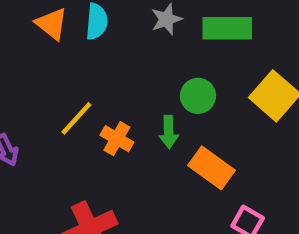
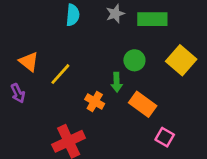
orange triangle: (52, 24) -> (29, 62), moved
orange cross: (117, 139) -> (95, 101), moved

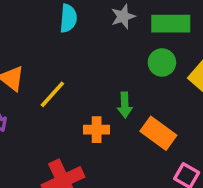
green circle: (134, 60) -> (162, 62), moved
orange cross: (95, 101) -> (97, 130), turned -30

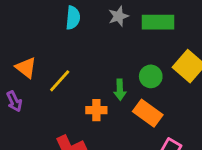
green circle: (162, 62) -> (151, 76), moved

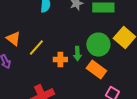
green circle: (151, 76) -> (98, 45), size x1.5
orange cross: (96, 110) -> (60, 60), moved

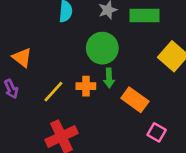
green circle: (98, 45) -> (102, 48), moved
yellow line: (36, 48) -> (53, 92), moved

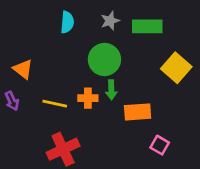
yellow line: (53, 92) -> (55, 104), turned 60
orange rectangle: (135, 100) -> (138, 112), turned -40

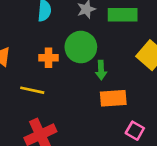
green arrow: (111, 90) -> (101, 70), moved
orange cross: (88, 98) -> (48, 58), moved

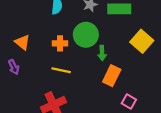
yellow line: (32, 90) -> (61, 70), moved
orange rectangle: (113, 98) -> (112, 76), turned -60

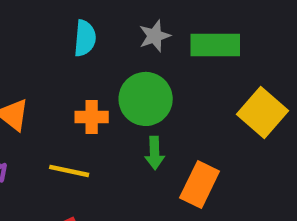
green arrow: (102, 53) -> (155, 153), moved
yellow line: (61, 70) -> (69, 171), moved

